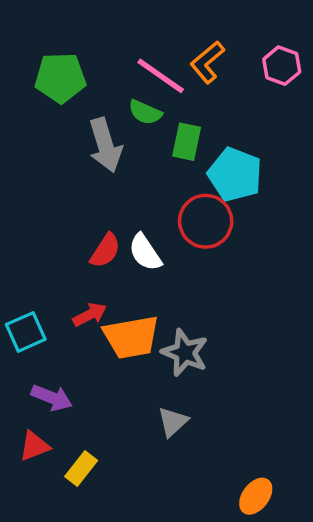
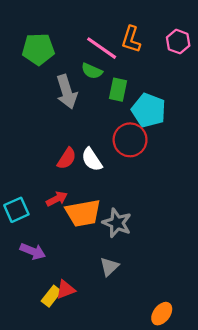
orange L-shape: (207, 62) -> (131, 39), turned -32
red triangle: (34, 446) -> (66, 290), moved

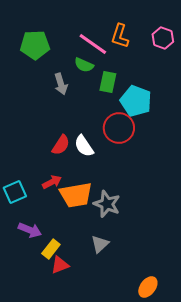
gray arrow: (67, 92) -> (61, 84), size x0.7
yellow rectangle: (51, 296) -> (51, 249), moved

